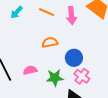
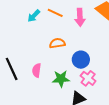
cyan arrow: (17, 12) -> (34, 16), moved
pink semicircle: (30, 70) -> (37, 70), turned -72

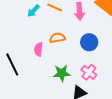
blue circle: (81, 60) -> (89, 42), moved
pink semicircle: (37, 70) -> (38, 49), moved

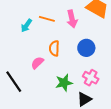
orange semicircle: (57, 38) -> (54, 48), turned -70
pink semicircle: (38, 49) -> (37, 63), turned 48

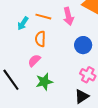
orange semicircle: (54, 48) -> (40, 39), moved
green star: (64, 83) -> (44, 82), moved

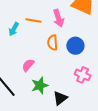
orange semicircle: (40, 39) -> (53, 43), moved
black triangle: (82, 96) -> (60, 98), moved

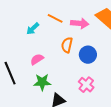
pink arrow: (58, 18) -> (80, 23), turned -84
cyan arrow: (14, 29) -> (33, 29), moved

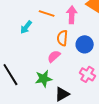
pink arrow: (80, 23) -> (72, 15), turned -84
pink semicircle: (37, 59) -> (54, 56), moved

